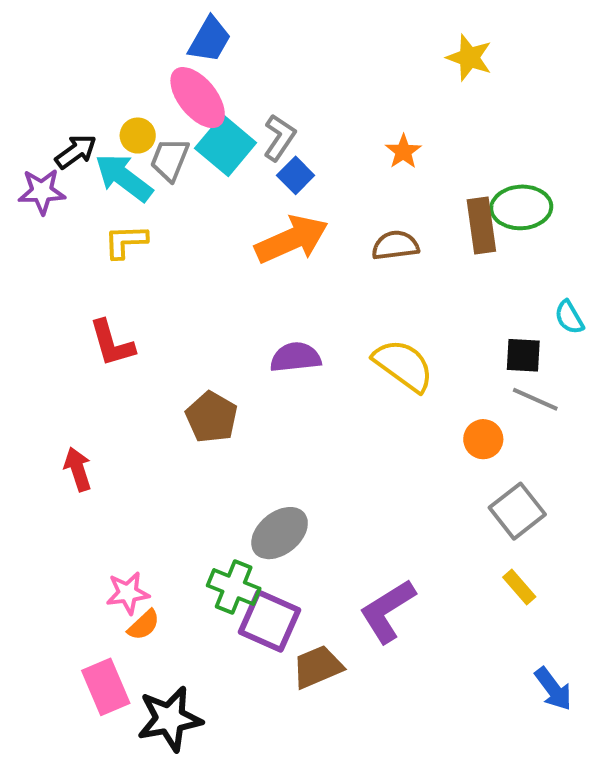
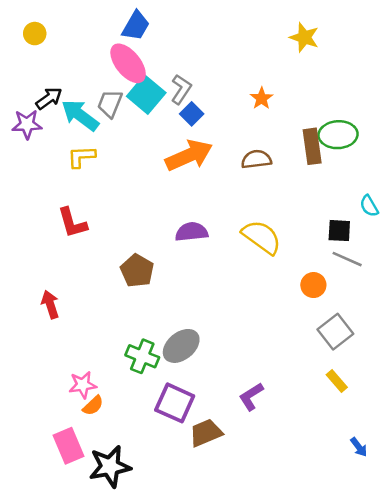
yellow circle: (138, 136) -> (35, 34), moved
green cross: (234, 587) -> (142, 356), moved
purple L-shape: (387, 611) -> (251, 397), size x0.7
blue arrow: (553, 689) -> (359, 447), size x0.7

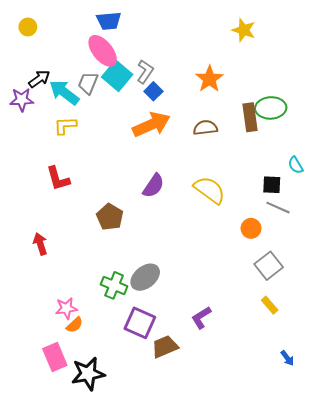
blue trapezoid: (136, 26) -> (109, 21), turned 55
orange star: (262, 98) -> (209, 79), size x1.5
purple semicircle: (192, 232) -> (153, 186), turned 130

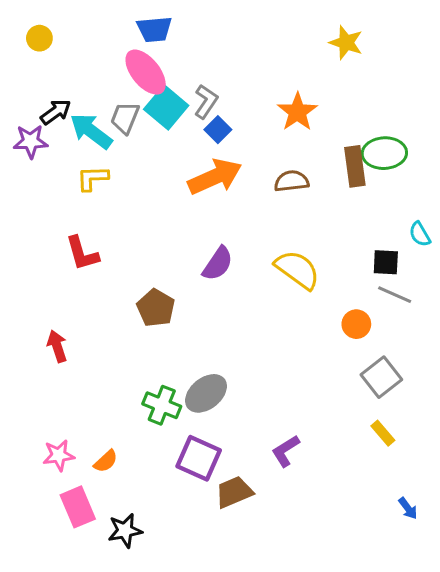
pink star: (66, 308) -> (59, 455), moved
black star: (88, 374) -> (125, 530), size x0.7

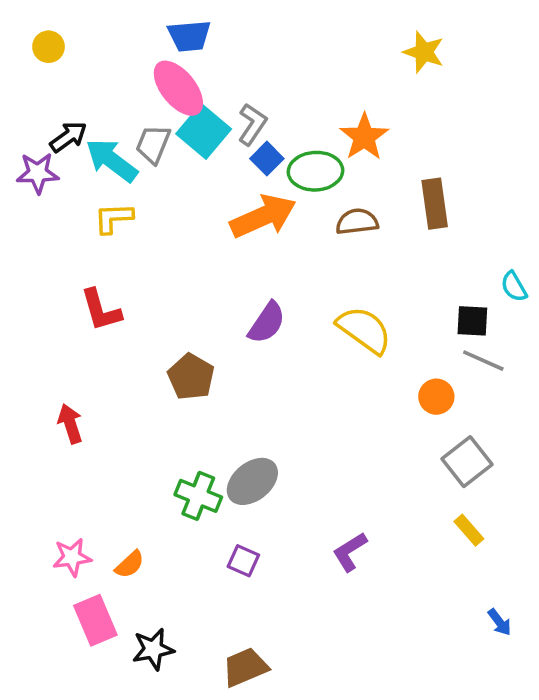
green ellipse: (384, 153) -> (315, 171), moved
purple square: (199, 458) -> (243, 561), size x0.6
brown trapezoid: (234, 492) -> (245, 667), moved

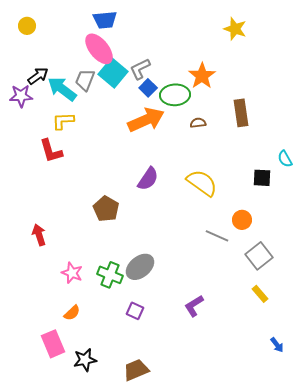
gray L-shape: (252, 124) -> (140, 69), turned -150
brown semicircle: (357, 222) -> (198, 123), size x0.7
red L-shape: (101, 310) -> (51, 151), moved
gray line: (483, 361) -> (217, 236), moved
pink star: (72, 557) -> (72, 273), moved, turned 30

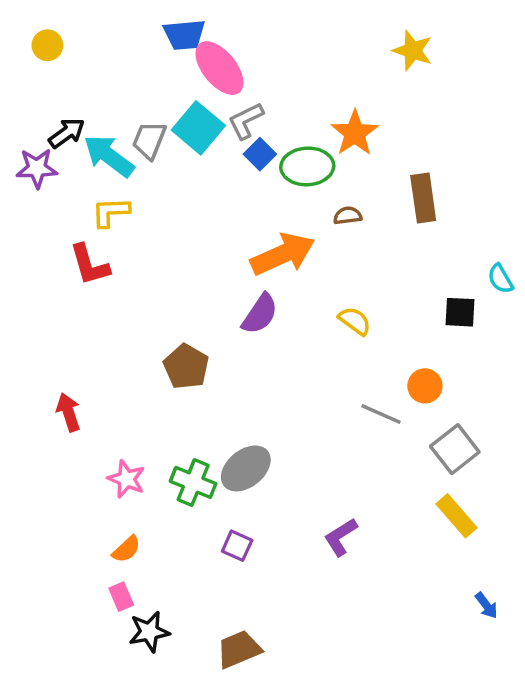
pink ellipse: (99, 49) -> (219, 68), moved
orange arrow: (146, 120) -> (283, 254), moved
yellow semicircle: (202, 183) -> (355, 321), size x0.6
yellow rectangle: (260, 294) -> (457, 516), size x1.4
pink rectangle: (53, 344) -> (121, 597), moved, size x0.6

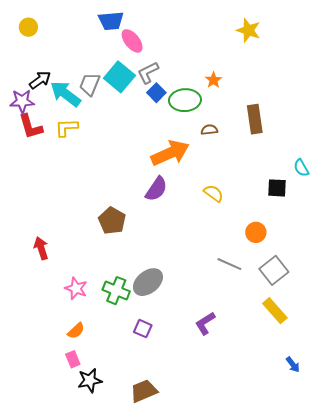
pink ellipse: (219, 68) -> (132, 41), size x0.7
orange star: (355, 133) -> (214, 80), size x0.6
red L-shape: (90, 265) -> (31, 127), moved
gray line: (381, 414) -> (229, 264), moved

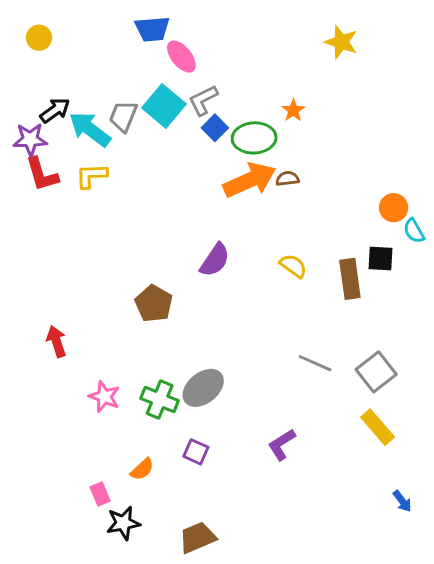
brown rectangle: (255, 119) -> (350, 279), moved
orange arrow: (170, 153) -> (250, 180), moved
orange circle: (256, 232) -> (394, 208), moved
orange semicircle: (76, 331) -> (142, 469), moved

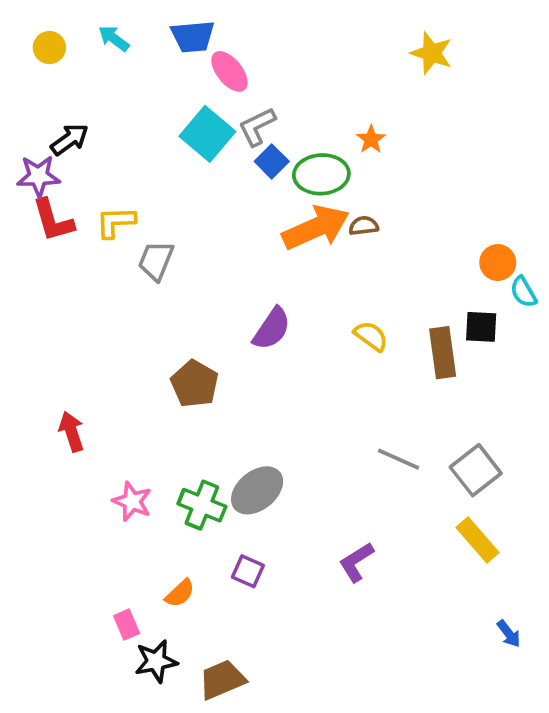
gray trapezoid: (123, 116) -> (156, 261), moved
cyan arrow: (90, 129) -> (114, 38), moved, size x0.6
brown trapezoid: (197, 538) -> (222, 680), moved

